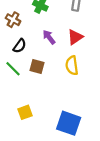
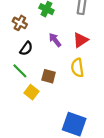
brown square: (37, 67) -> (49, 76), moved
yellow square: (25, 112) -> (32, 92), moved, turned -32

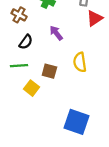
red triangle: (81, 40) -> (94, 18), moved
green line: (20, 71) -> (19, 66), turned -49

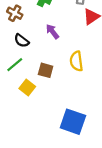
black semicircle: (26, 42) -> (22, 41), turned 91
green line: (19, 66) -> (15, 65), turned -36

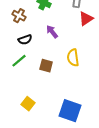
black semicircle: (22, 41) -> (25, 40), turned -56
yellow square: (27, 87) -> (28, 104), moved

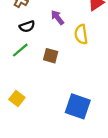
yellow semicircle: (73, 58) -> (81, 34), moved
yellow square: (28, 104) -> (17, 98), moved

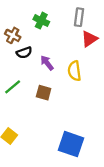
purple arrow: (57, 17) -> (47, 63), moved
black semicircle: (27, 26) -> (24, 53), moved

